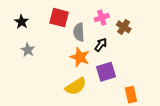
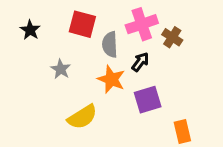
pink cross: (102, 18) -> (142, 24), size x1.5
gray star: (28, 50) -> (61, 69), moved
yellow semicircle: (76, 86) -> (82, 117), moved

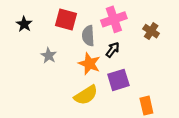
brown cross: (172, 37) -> (151, 31), moved
yellow semicircle: (82, 117) -> (86, 95), moved

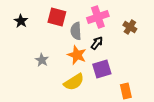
gray star: (49, 56) -> (42, 60), moved

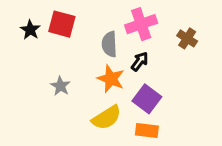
red square: (57, 17) -> (62, 24), moved
purple square: (102, 69) -> (147, 99), turned -36
orange rectangle: (126, 91) -> (147, 131), moved, turned -70

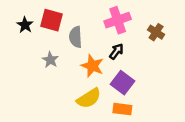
gray semicircle: (109, 44) -> (76, 37), moved
gray star: (60, 86) -> (50, 60), moved

